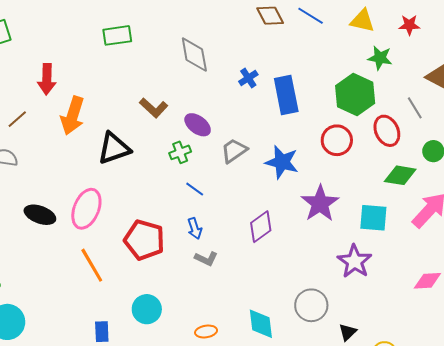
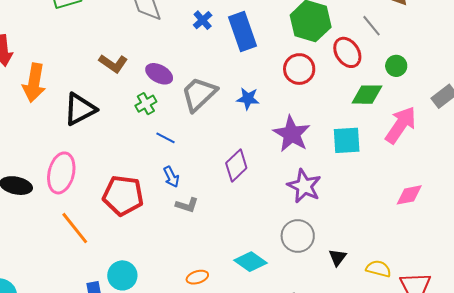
gray trapezoid: (234, 151) -> (199, 94), size x1.4
blue star: (282, 162) -> (248, 99), size x0.7
purple star: (355, 261) -> (304, 186), moved
cyan circle: (147, 309) -> (122, 275), moved
cyan diamond: (261, 324) -> (250, 262), turned -40

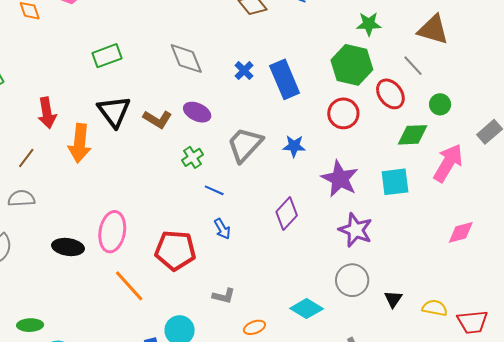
purple ellipse: (159, 74) -> (197, 112), moved
black triangle: (80, 109) -> (114, 111), moved, turned -36
gray L-shape: (187, 205) -> (224, 296), moved

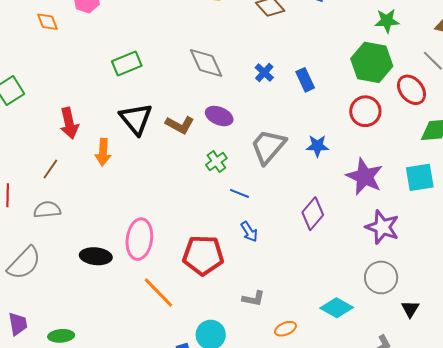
blue rectangle: (285, 79) -> (305, 80), size x0.6
orange arrow: (80, 143) -> (103, 152), size x0.7
black triangle: (393, 299) -> (410, 309), moved

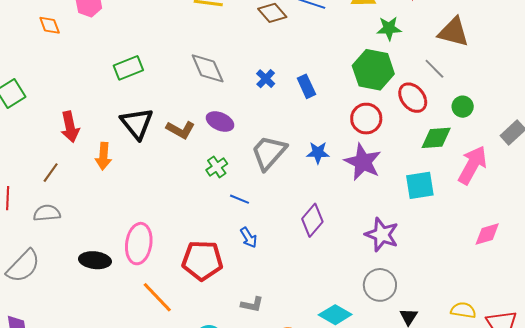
purple star: (364, 177) -> (363, 162), moved

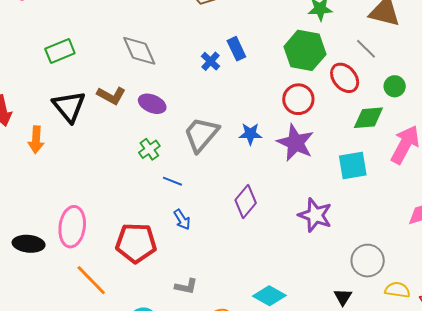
blue cross: (266, 79) -> (210, 61), moved
blue rectangle: (306, 86) -> (236, 49), moved
brown L-shape: (181, 130) -> (111, 95), moved
gray circle: (380, 285) -> (368, 261), moved

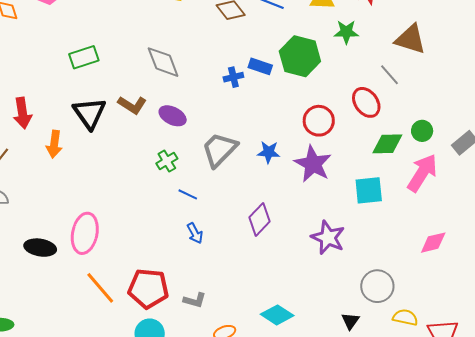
blue rectangle: (236, 49) -> (260, 66), turned -50
green hexagon: (305, 50) -> (300, 56), moved
blue cross: (210, 61) -> (233, 77), turned 30
green circle: (395, 86) -> (422, 131), moved
red pentagon: (136, 243) -> (148, 289), moved

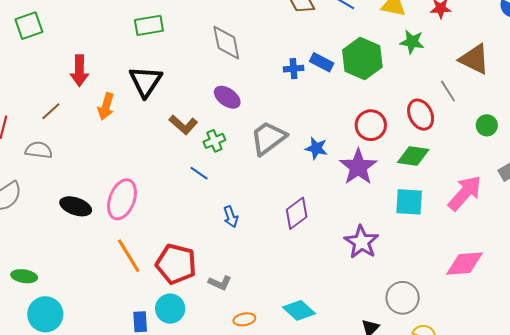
brown L-shape: (132, 105) -> (183, 125), moved
green circle: (422, 131) -> (487, 125), moved
green diamond: (387, 144) -> (413, 156), moved
blue line: (188, 194) -> (199, 173), moved
pink diamond: (433, 243) -> (465, 264), size x1.4

